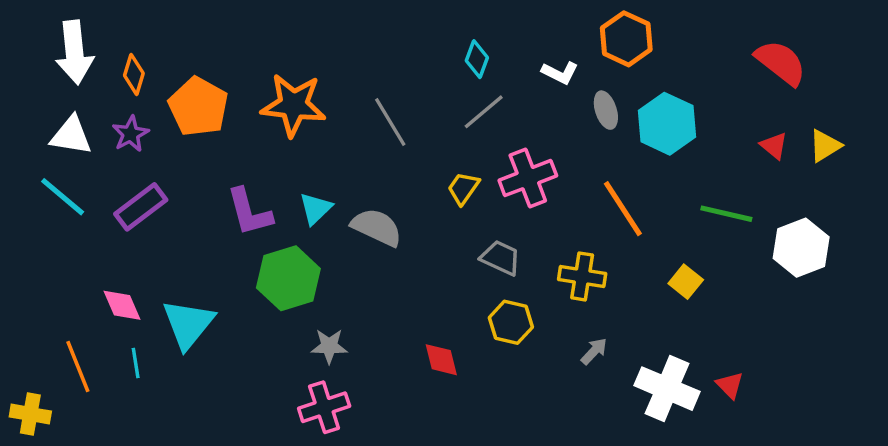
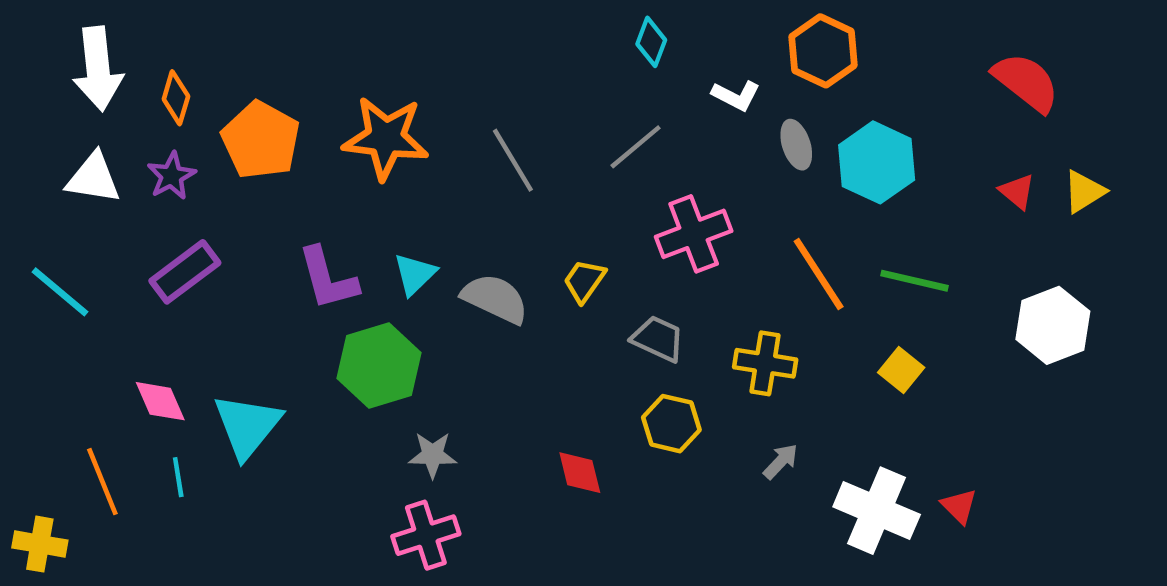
cyan diamond: (477, 59) -> (651, 42), moved
yellow trapezoid: (463, 188) -> (584, 281), moved
cyan line: (63, 197) -> (60, 292), moved
green line: (726, 214) -> (915, 281), moved

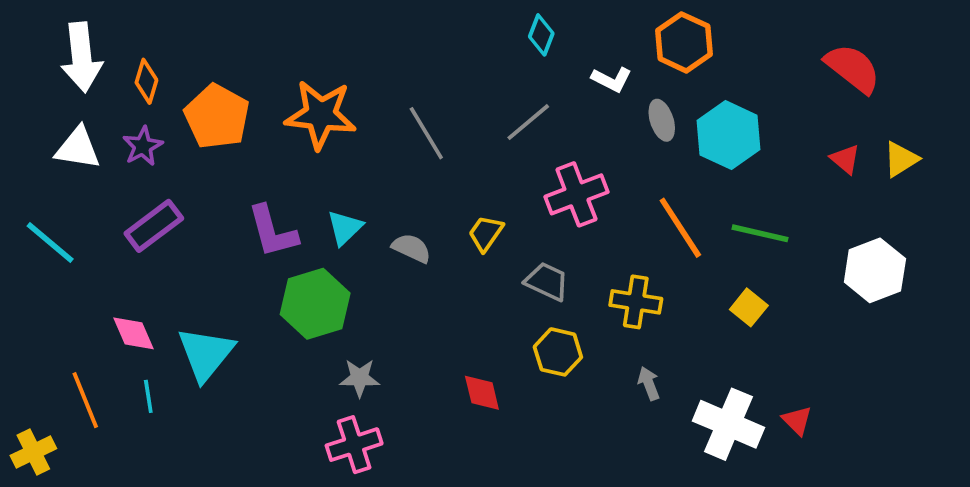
gray semicircle: (495, 299) -> (412, 248), size x0.7
gray arrow: (781, 461) -> (649, 383), turned -64
yellow cross: (40, 544) -> (33, 452), turned -36

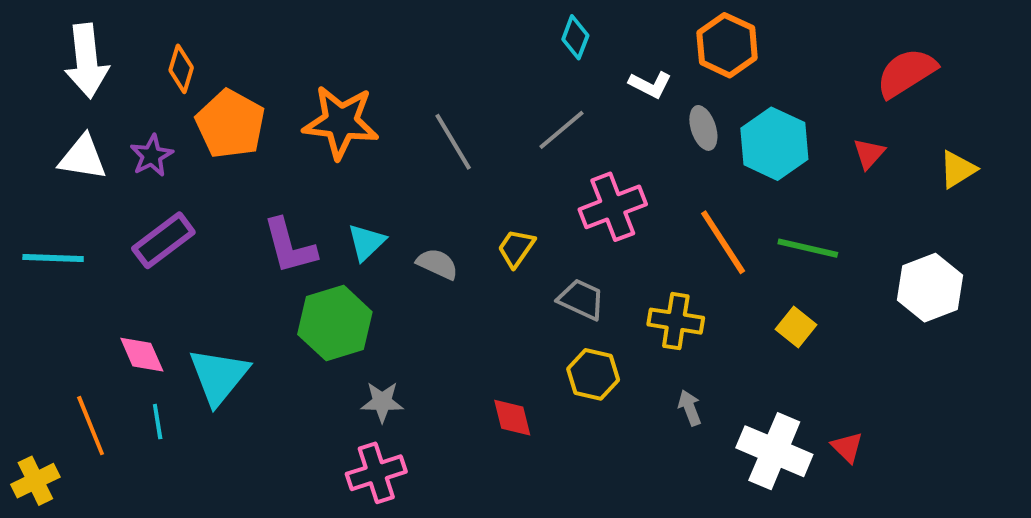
red semicircle: (853, 68) -> (906, 73), turned -70
orange diamond: (146, 81) -> (181, 69), moved
red triangle: (845, 159) -> (869, 154), moved, turned 32
cyan line: (50, 243) -> (53, 258), turned -38

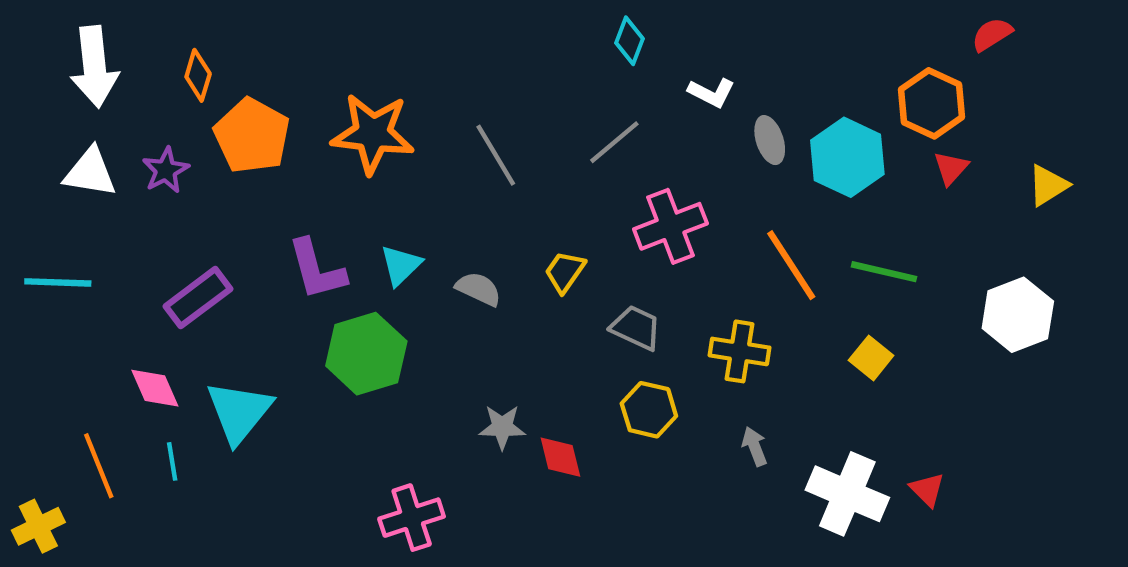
orange hexagon: (727, 45) -> (931, 103), moved
red semicircle: (906, 73) -> (992, 34), moved, size x0.6
purple rectangle: (163, 240) -> (198, 298), moved
gray star: (382, 402) -> (502, 427), moved

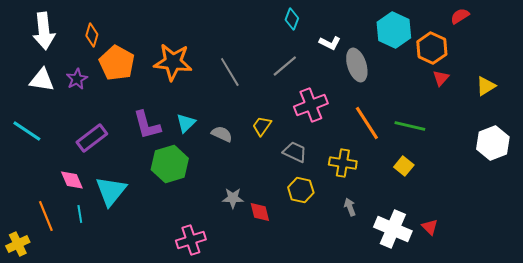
gray ellipse: (770, 140) -> (357, 65), size x1.5
cyan hexagon: (847, 157) -> (394, 30), moved
cyan line: (58, 282) -> (27, 131), turned 32
white hexagon: (1018, 315) -> (493, 143), moved

